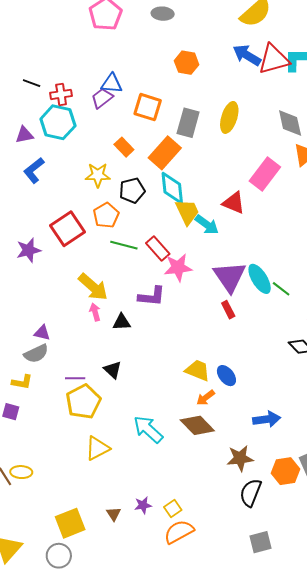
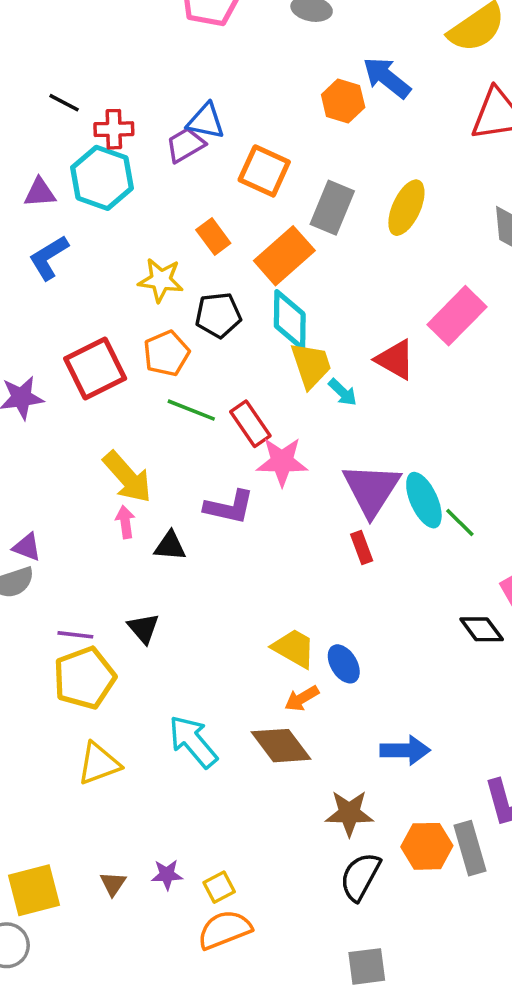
blue arrow: (247, 55) -> (387, 78), moved
cyan arrow: (207, 225) -> (343, 392), size x0.7

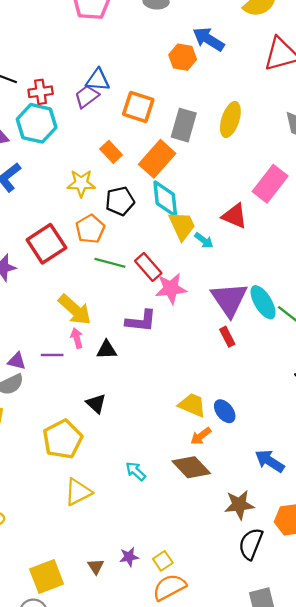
purple line: (75, 635) -> (52, 355), moved
cyan arrow: (193, 742) -> (136, 471), size x0.6
blue arrow: (405, 750) -> (270, 461), turned -140

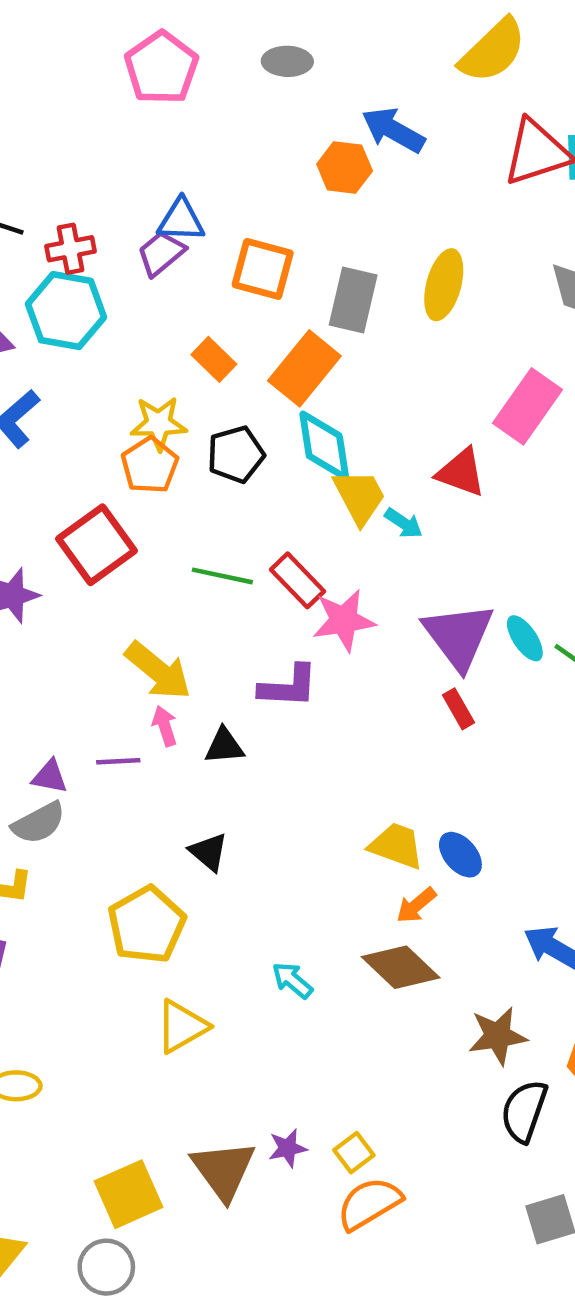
orange pentagon: (90, 229) -> (150, 465), moved
cyan ellipse: (263, 302) -> (525, 638), size x0.7
brown triangle: (96, 567) -> (224, 1170), size x2.0

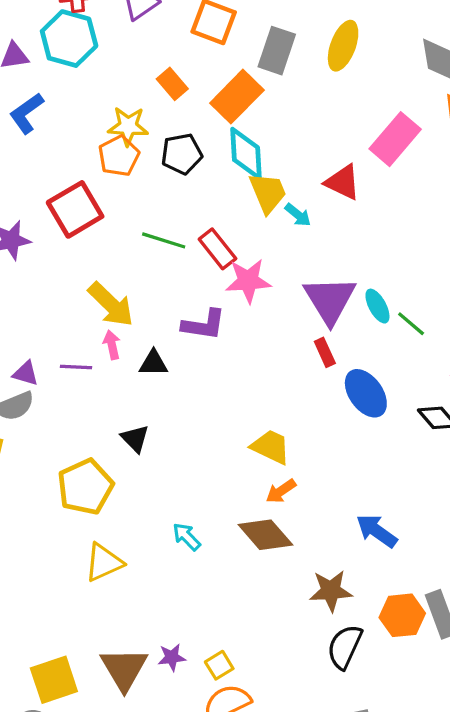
blue ellipse: (460, 855) -> (366, 393), moved, size x1.4

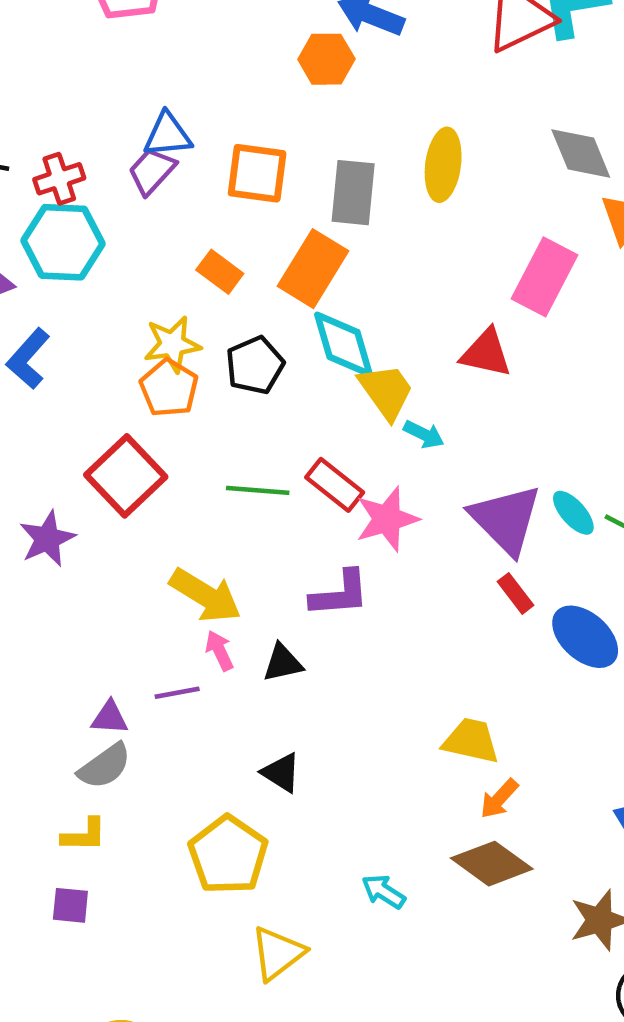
cyan arrow: (298, 215) -> (424, 434), moved

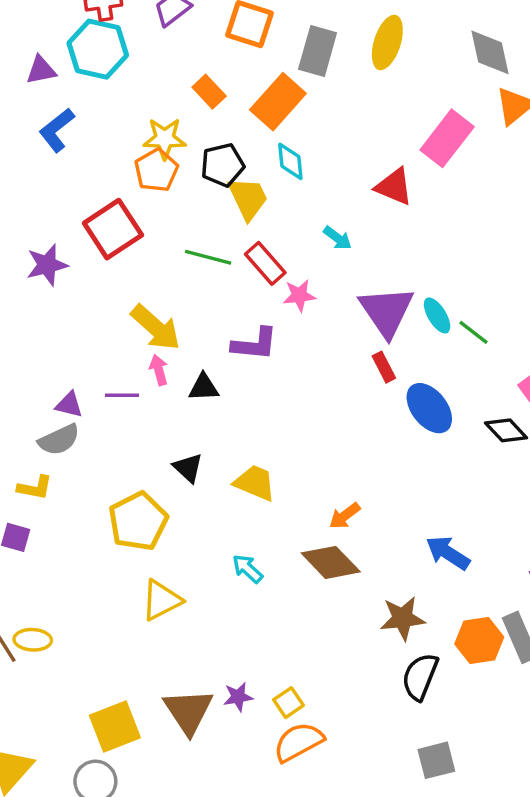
cyan diamond: (344, 344) -> (290, 161), size x0.7
yellow trapezoid: (386, 391) -> (248, 198), moved
pink star: (387, 519) -> (299, 295), size x0.7
yellow trapezoid: (471, 741) -> (255, 483), moved

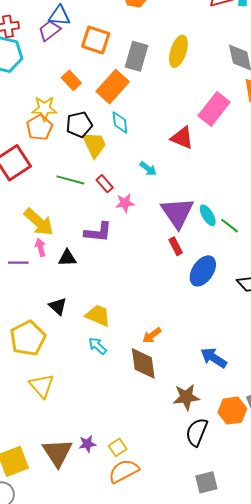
red rectangle: (265, 263) -> (105, 184), size x0.7
blue ellipse: (429, 408) -> (203, 271), turned 72
brown diamond: (331, 562) -> (143, 363), turned 36
cyan arrow: (248, 569) -> (97, 346), moved
yellow triangle: (161, 600) -> (42, 386), turned -44

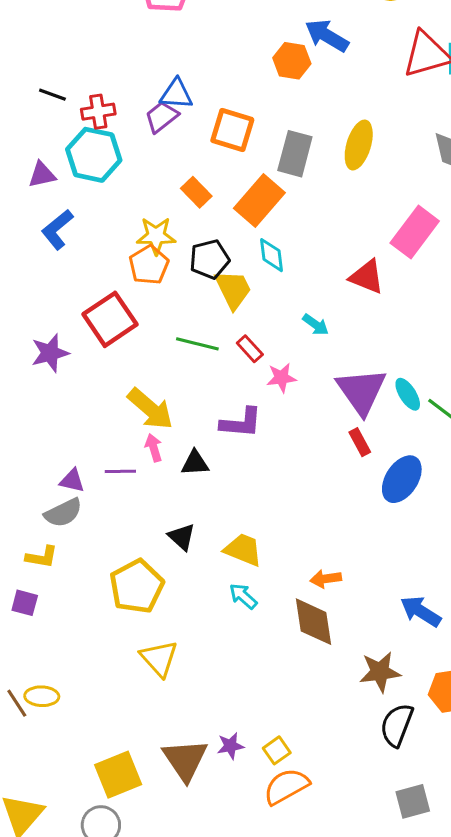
orange arrow: (152, 335) -> (326, 579), turned 30

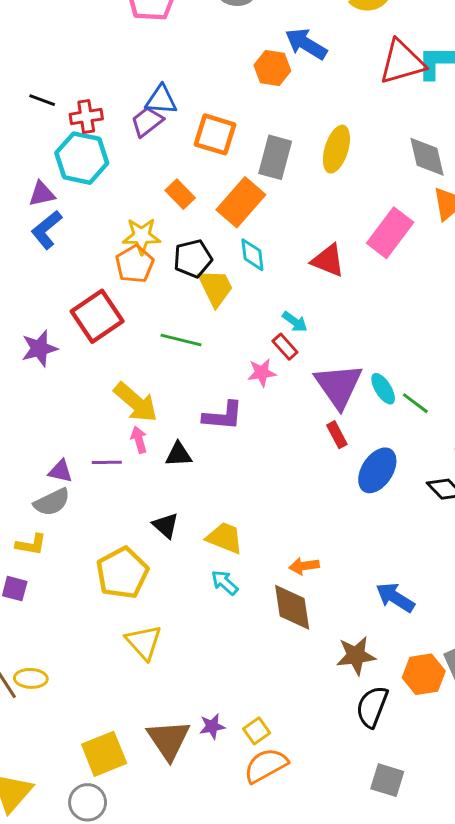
purple triangle: (42, 175) -> (42, 194), moved
red triangle: (367, 277) -> (328, 260), moved
red rectangle: (250, 349) -> (285, 347), moved
gray square: (413, 801) -> (387, 780), turned 32

